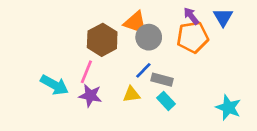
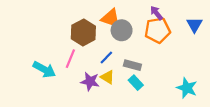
blue triangle: (223, 17) -> (194, 25), moved
blue line: (143, 70) -> (106, 57), moved
yellow triangle: (131, 94) -> (107, 77), turned 40
purple star: (90, 96) -> (90, 81), moved

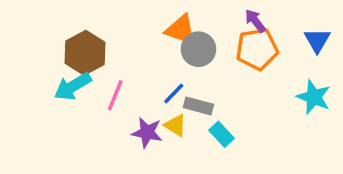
brown hexagon: (83, 32) -> (85, 53), moved
gray rectangle: (132, 65) -> (198, 106), moved
cyan arrow: (44, 69) -> (73, 86), moved, turned 120
cyan star: (187, 88) -> (314, 97), moved

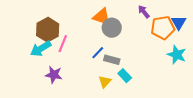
orange pentagon: (257, 49) -> (163, 28), moved
pink line: (115, 95) -> (63, 44), moved
yellow triangle: (175, 125) -> (105, 82), moved, turned 40
purple star: (147, 133) -> (54, 75), moved

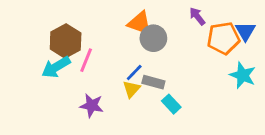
purple star: (54, 75) -> (92, 105), moved
yellow triangle: (105, 82) -> (131, 89), moved

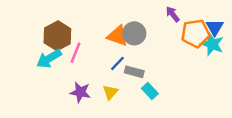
orange triangle: (140, 23) -> (117, 36), moved
cyan star: (243, 75) -> (212, 44), moved
yellow triangle: (131, 89) -> (110, 92), moved

